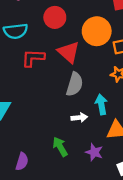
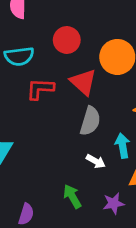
white arrow: (79, 118) -> (96, 161), turned 35
purple star: (94, 152) -> (114, 203), turned -30

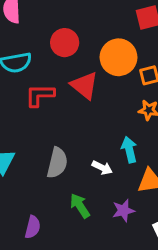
gray semicircle: (90, 121) -> (57, 163), moved

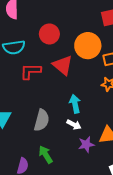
cyan arrow: (129, 150) -> (75, 104), moved
green arrow: (80, 206) -> (46, 155), moved
purple star: (123, 211) -> (86, 144), moved

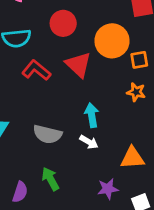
red L-shape: (30, 71) -> (36, 70), turned 35
gray semicircle: (42, 120) -> (48, 134), turned 85
purple star: (86, 144) -> (108, 189), moved

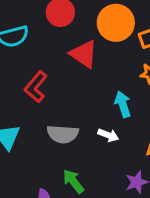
red L-shape: (36, 70) -> (36, 87), moved, turned -80
cyan arrow: (92, 115) -> (123, 104), moved

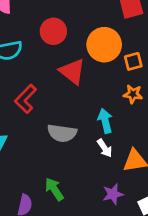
gray semicircle: (63, 134) -> (62, 133), moved
white arrow: (108, 135) -> (105, 148), moved, turned 30

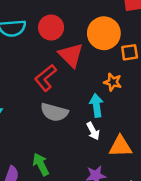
red circle: (53, 31) -> (51, 28), moved
orange star: (133, 94) -> (113, 82), moved
red L-shape: (26, 99) -> (46, 78), moved

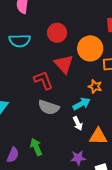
red circle: (51, 28) -> (57, 33), moved
red L-shape: (46, 78) -> (43, 80), turned 105
cyan arrow: (96, 105) -> (82, 104), turned 66

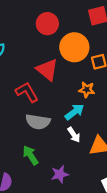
red circle: (57, 33) -> (47, 24), moved
green arrow: (36, 147) -> (31, 155), moved
purple star: (78, 158) -> (60, 174), moved

